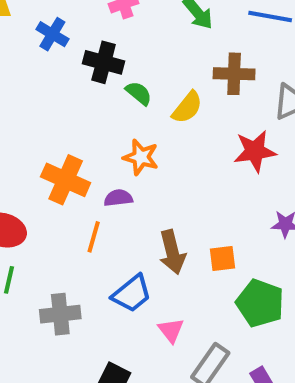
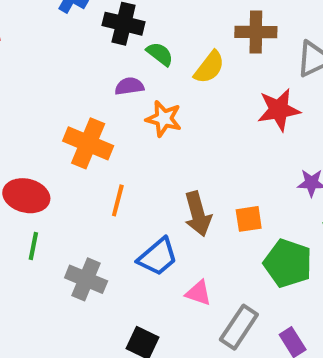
purple semicircle: (118, 198) -> (129, 86), moved
gray cross: (60, 314) -> (86, 279), turned 30
pink triangle: (171, 330) -> (198, 293), turned -32

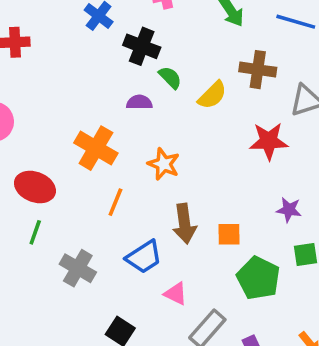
orange star: (164, 119) -> (164, 164), moved

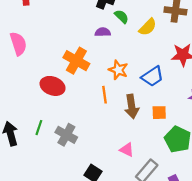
red ellipse: (35, 187) -> (53, 86), moved
orange line: (115, 202) -> (104, 95), moved, turned -30
green line: (35, 232) -> (39, 128), moved
blue trapezoid: (144, 257) -> (152, 76), moved

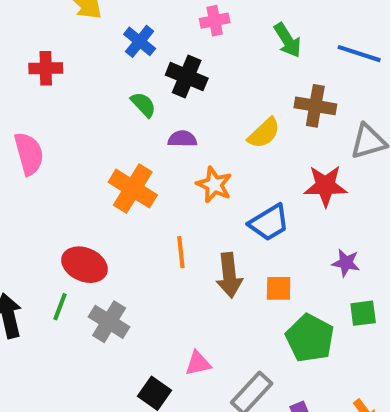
green semicircle: (122, 17) -> (143, 105), moved
orange star: (118, 70) -> (214, 185), moved
red ellipse: (53, 86) -> (85, 265), moved
pink triangle: (127, 150) -> (198, 363), moved, turned -40

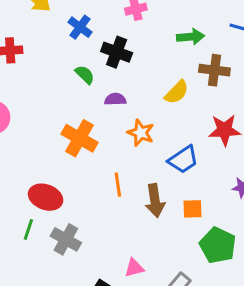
green arrow: (288, 40) -> (191, 37), moved, turned -60

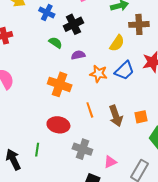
black cross: (117, 52) -> (73, 24), turned -36
blue trapezoid: (183, 160) -> (124, 71), moved
red ellipse: (46, 197) -> (58, 125), moved
gray cross: (66, 239) -> (82, 149), moved

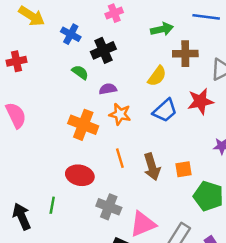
orange star: (99, 74) -> (120, 114), moved
pink triangle: (110, 162) -> (143, 224), size x1.6

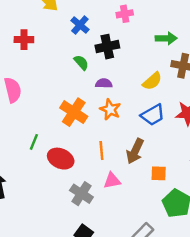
brown arrow: (152, 167) -> (135, 151), moved, turned 30
green line: (52, 205) -> (34, 142), moved
pink triangle: (143, 224) -> (112, 181), moved, size x0.7

